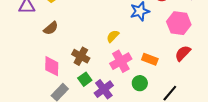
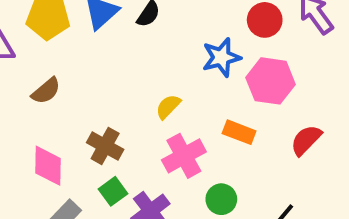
pink hexagon: (179, 23) -> (271, 81), moved
orange rectangle: (150, 59) -> (239, 132), moved

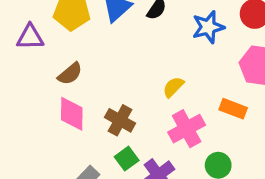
blue star: (221, 57) -> (208, 27), moved
pink diamond: (48, 166) -> (72, 114), moved

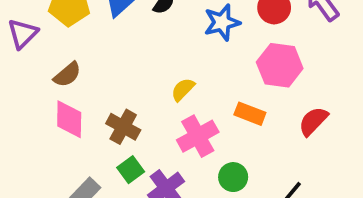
purple triangle: (30, 37) -> (23, 34), turned -44

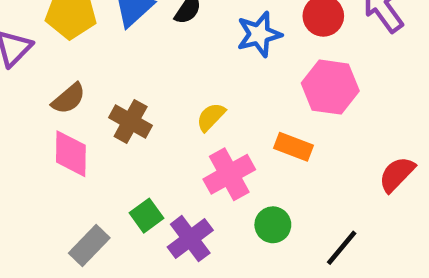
red semicircle: (313, 121) -> (397, 174), moved
brown cross: (123, 127) -> (131, 122), moved

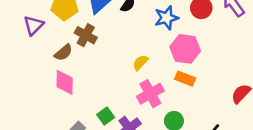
pink hexagon: (330, 87) -> (185, 49), moved
brown cross: (131, 122) -> (86, 35), moved

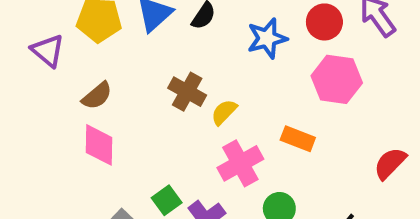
purple triangle: (34, 25) -> (48, 51), turned -35
brown cross: (86, 35) -> (187, 92), moved
pink hexagon: (185, 49) -> (337, 79), moved

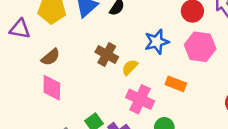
blue star: (267, 38) -> (157, 42), moved
purple triangle: (48, 51) -> (20, 29), turned -30
pink cross: (240, 163) -> (140, 99), turned -36

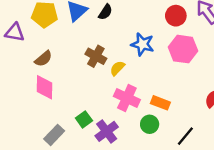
blue star: (157, 42) -> (142, 44), turned 30
orange rectangle: (176, 84) -> (160, 103), moved

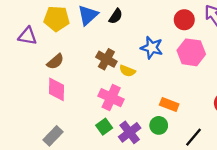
yellow semicircle: (117, 68) -> (127, 71), turned -112
pink cross: (127, 98) -> (111, 98), moved
green square: (84, 119) -> (104, 127), moved
purple cross: (107, 131) -> (130, 132), moved
gray rectangle: (54, 135) -> (53, 136), moved

